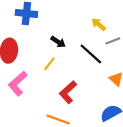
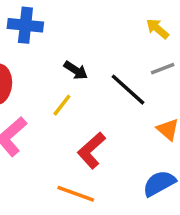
yellow arrow: (99, 24) -> (157, 29), moved

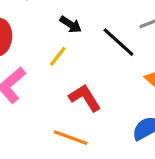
red L-shape: (91, 150) -> (85, 98), turned 100

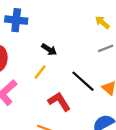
black line: (118, 42) -> (83, 81), moved

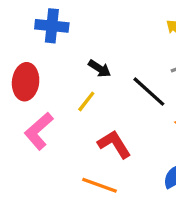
black line: (83, 81) -> (149, 92), moved

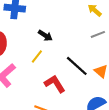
black line: (149, 92) -> (77, 66), moved

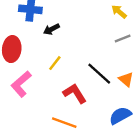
black arrow: (45, 35) -> (51, 29), moved, turned 120

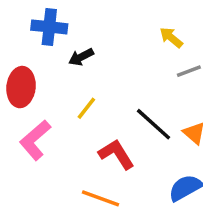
yellow arrow: (119, 12) -> (171, 38), moved

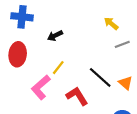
blue cross: (49, 27) -> (22, 17), moved
pink L-shape: (35, 140) -> (41, 87), moved

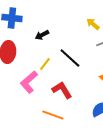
black line: (100, 77) -> (70, 58), moved

